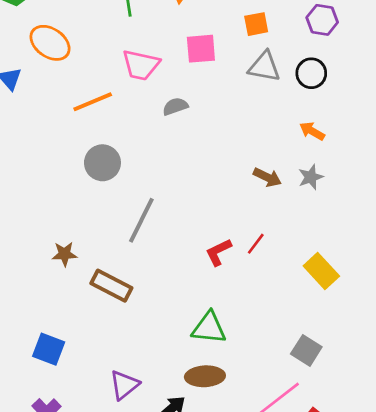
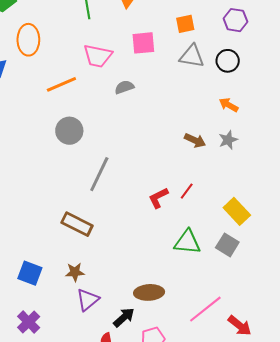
orange ellipse: (50, 43) -> (28, 40), turned 56
brown star: (64, 254) -> (75, 272), moved
green triangle: (209, 328) -> (187, 242), moved
gray square: (306, 350) -> (227, 245), moved

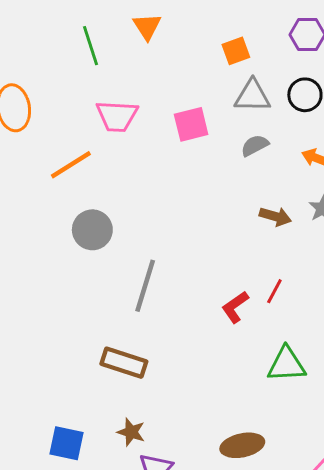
pink square: (143, 43) -> (191, 124), moved
gray semicircle: (124, 87) -> (255, 145), moved
brown star: (75, 272) -> (131, 432), turned 30

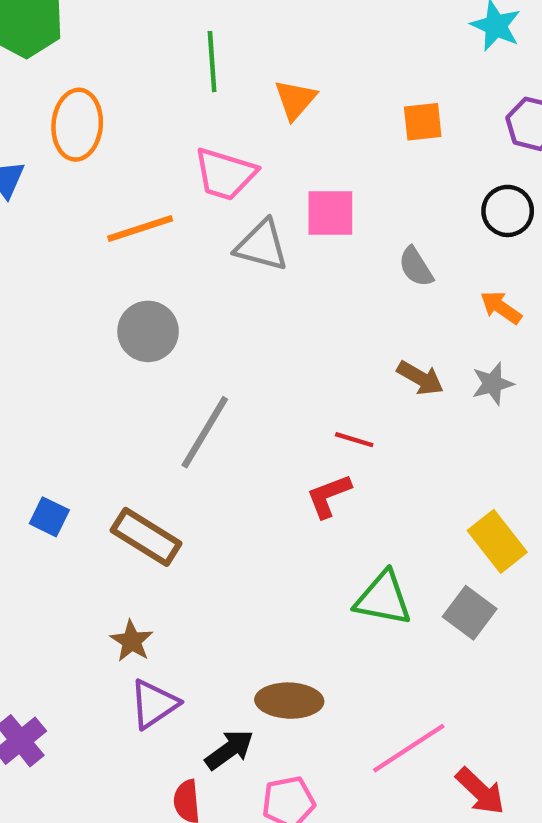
orange triangle: (147, 26) -> (295, 100), moved
gray triangle: (252, 96) -> (262, 245), moved
gray semicircle: (255, 145) -> (416, 267), turned -108
red line: (274, 291) -> (354, 440), moved, turned 65
blue square: (66, 443) -> (49, 517), moved, size x0.7

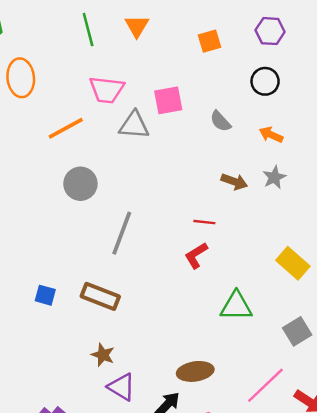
orange triangle: (295, 100) -> (137, 26), moved
gray square: (470, 613) -> (297, 331), moved, turned 32
purple triangle: (154, 704) -> (121, 387), turned -44

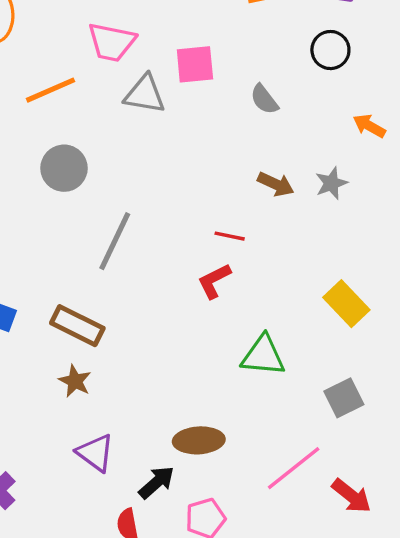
orange arrow: (271, 135) -> (369, 126), moved
brown star: (103, 355) -> (75, 381), moved

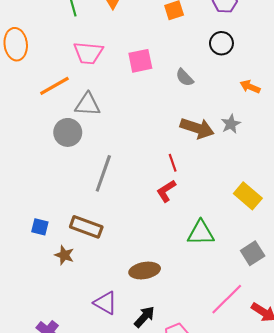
gray triangle: (145, 94) -> (88, 104), moved
brown arrow: (276, 184) -> (197, 128), size x1.5
red line: (230, 236) -> (173, 163), turned 66
brown star: (75, 381) -> (64, 255), moved
brown ellipse: (199, 440) -> (145, 270), moved

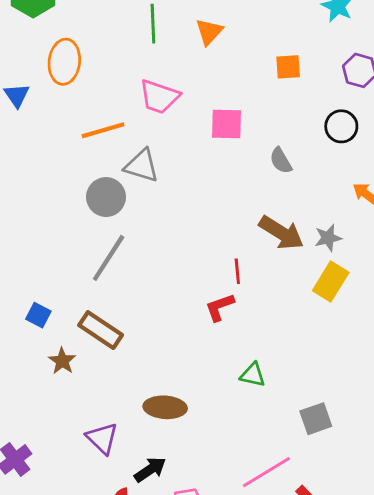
gray line: (103, 173) -> (109, 258), moved
yellow rectangle: (248, 196) -> (331, 282), moved, turned 68
green triangle: (201, 233) -> (253, 375), size x0.7

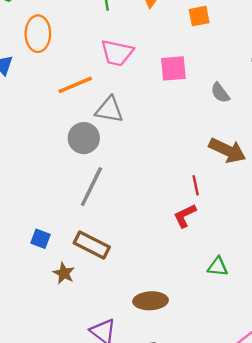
orange square: (288, 67) -> (199, 16), moved

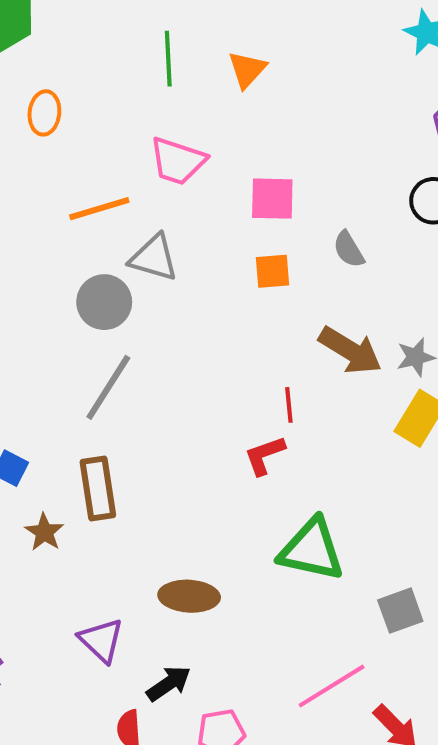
orange square: (199, 16) -> (273, 271), moved
orange ellipse: (38, 34) -> (44, 113), size x0.7
brown rectangle: (92, 245) -> (98, 489), turned 48
green triangle: (218, 267) -> (312, 550), size x1.8

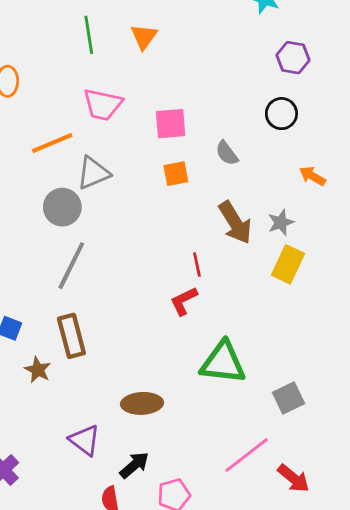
gray triangle: (154, 258) -> (93, 173), turned -33
brown arrow: (350, 350) -> (235, 223), turned 33

